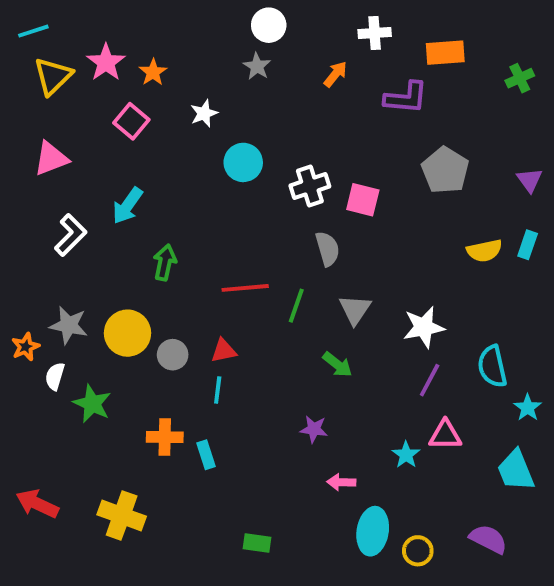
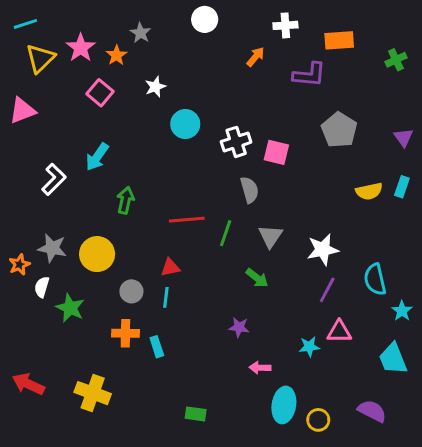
gray star: (257, 66) -> (140, 33), moved
pink triangle: (51, 159) -> (22, 111), moved
gray circle: (173, 355) -> (131, 291), moved
cyan star: (406, 455) -> (309, 347), turned 30

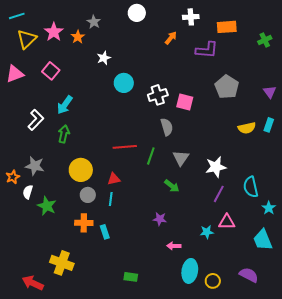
pink square: (100, 93) -> (51, 71), moved
green arrow: (125, 200) -> (64, 134), moved
yellow circle: (97, 254) -> (81, 170), moved
red arrow: (28, 384) -> (33, 283), moved

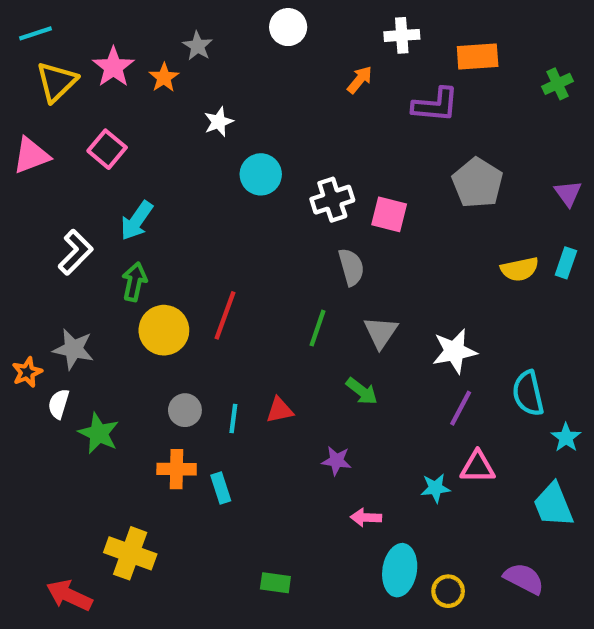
red line: (125, 147) -> (225, 315), moved, turned -65
yellow circle: (81, 170) -> (164, 330), moved
red triangle: (114, 179) -> (280, 410), moved

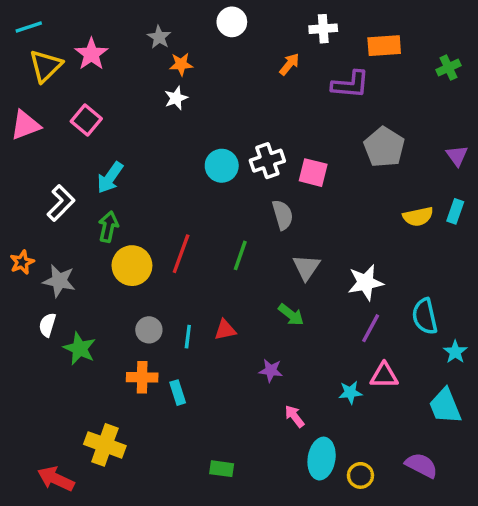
orange star: (164, 78) -> (181, 64), moved, turned 30
cyan circle: (261, 174) -> (222, 166), moved
green line: (318, 328) -> (240, 255), moved
orange star: (27, 372) -> (22, 262), moved
pink arrow: (366, 518) -> (294, 416), turned 50

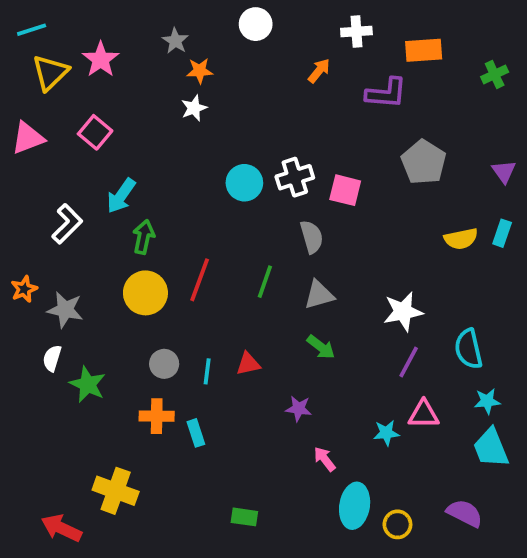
green arrow: (108, 227) -> (144, 237), moved
gray triangle: (306, 267) -> (319, 295), moved, turned 40
cyan star: (455, 352) -> (487, 401), moved, turned 30

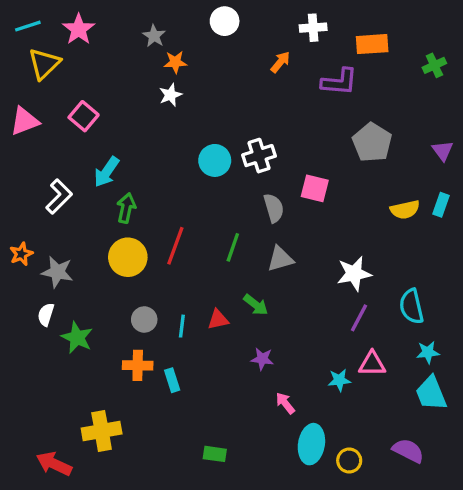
pink star: (101, 60) -> (79, 29), moved
pink square: (345, 190) -> (315, 188), moved
green arrow: (321, 347) -> (256, 305), moved
yellow cross: (116, 491) -> (102, 431), turned -30

